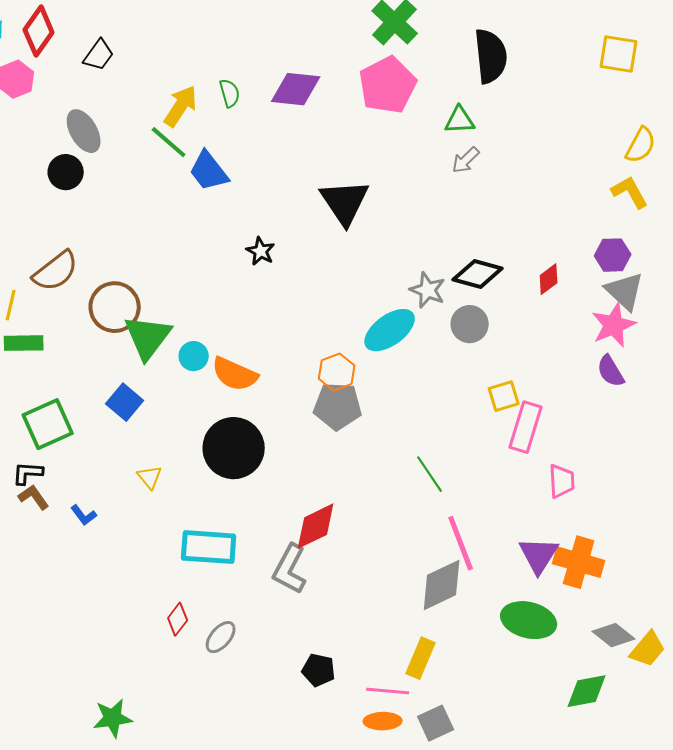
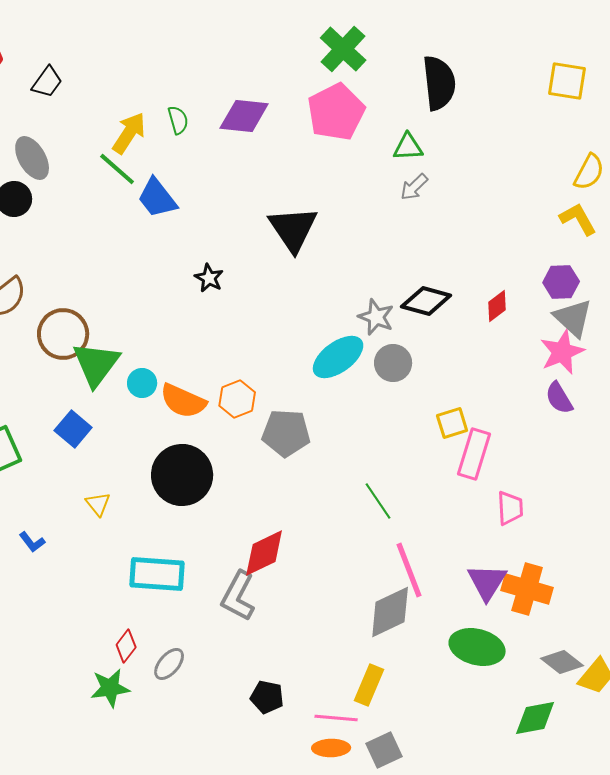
gray circle: (470, 324) -> (393, 363), moved
orange hexagon: (337, 372) -> (237, 399), moved
green star: (113, 718) -> (110, 688), moved

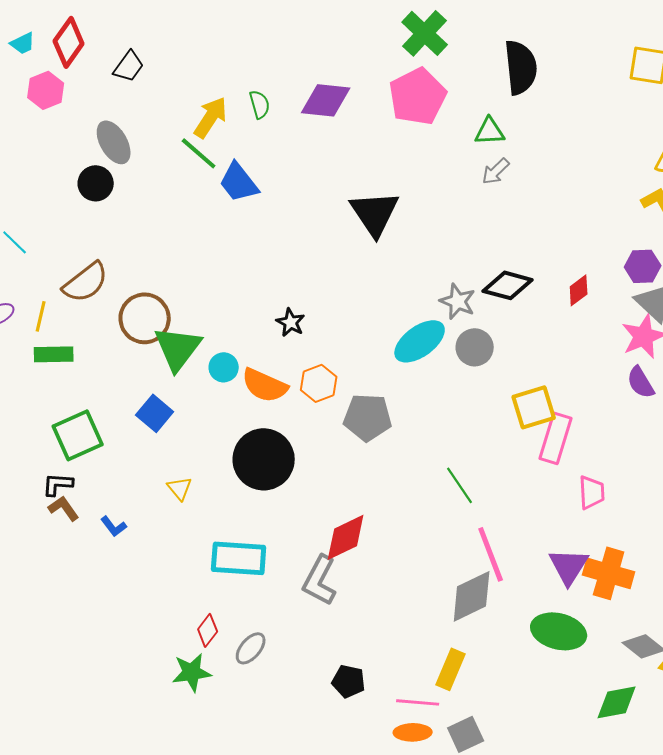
black star: (209, 278) -> (291, 322), moved
yellow square: (452, 423) -> (534, 407), size x1.4

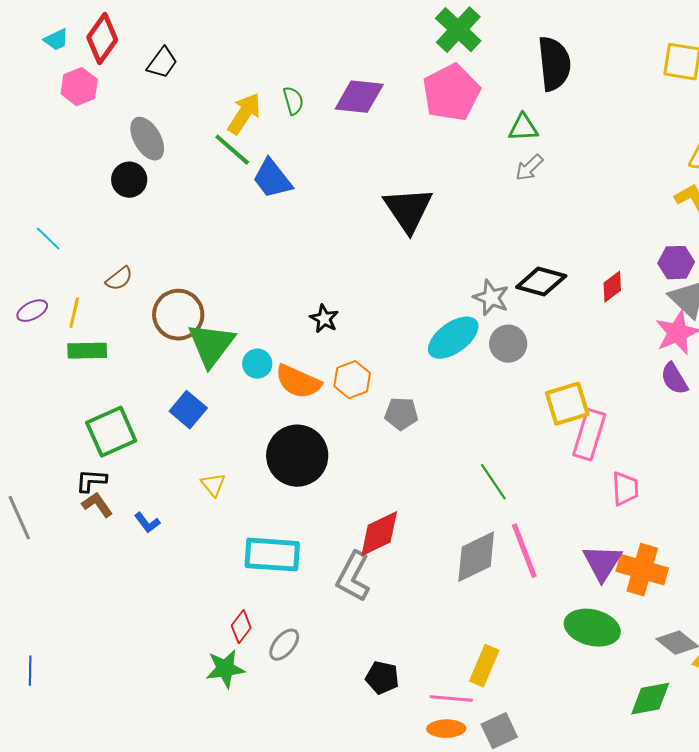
brown semicircle: (86, 282) -> (119, 279), size x0.6
gray pentagon: (368, 417) -> (401, 414), size x0.7
gray diamond: (472, 596) -> (476, 557), moved

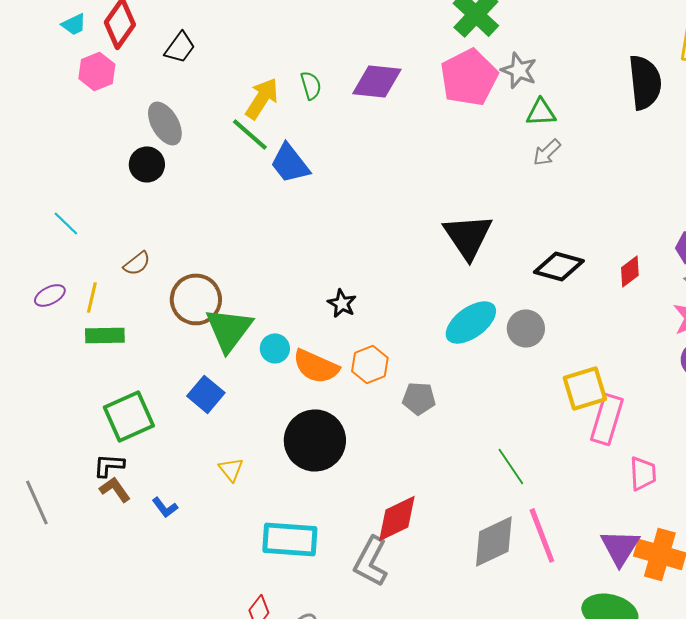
black semicircle: (554, 64) -> (645, 82), moved
black triangle: (408, 210) -> (468, 236), moved
gray star: (491, 298) -> (519, 70), moved

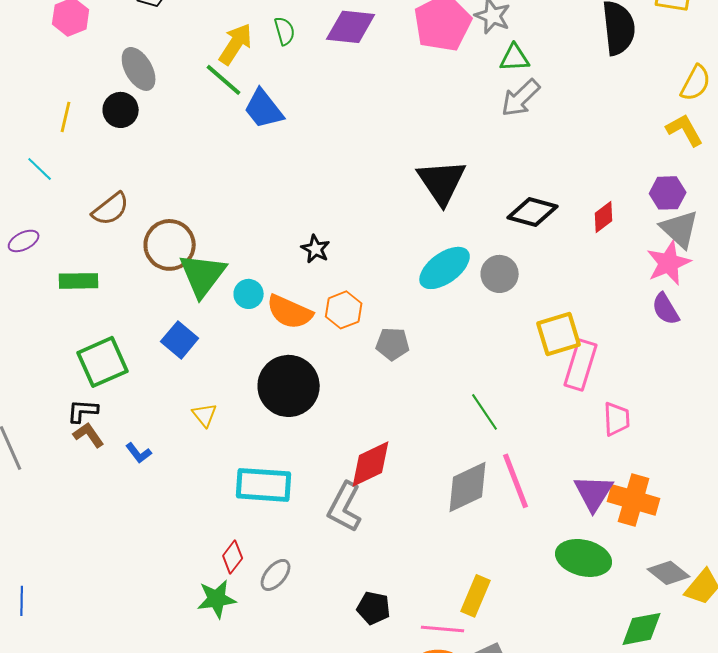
gray arrow: (547, 152) -> (521, 98), size x1.4
brown semicircle: (137, 263) -> (111, 209), size x1.4
yellow line: (92, 297) -> (66, 117), moved

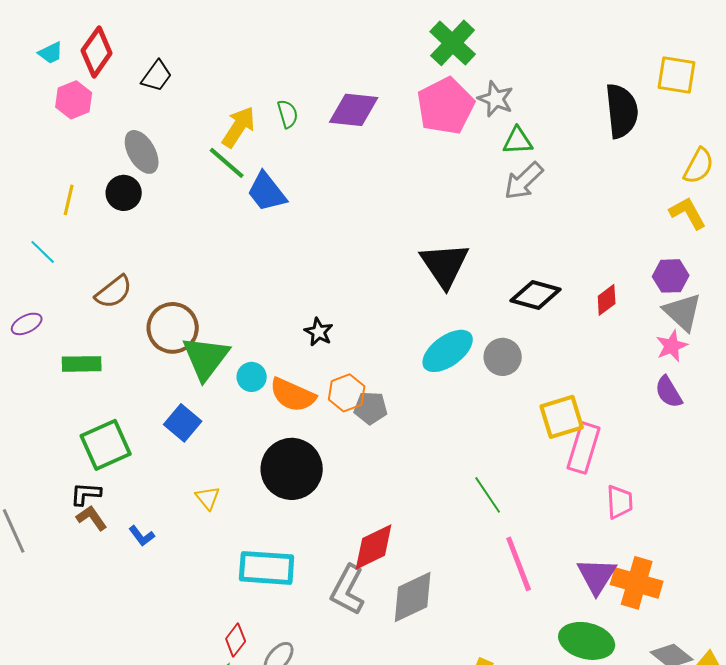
pink star: (669, 263) -> (672, 346), size x0.7
gray pentagon: (393, 344) -> (371, 408), moved
gray diamond: (468, 487) -> (413, 597), moved

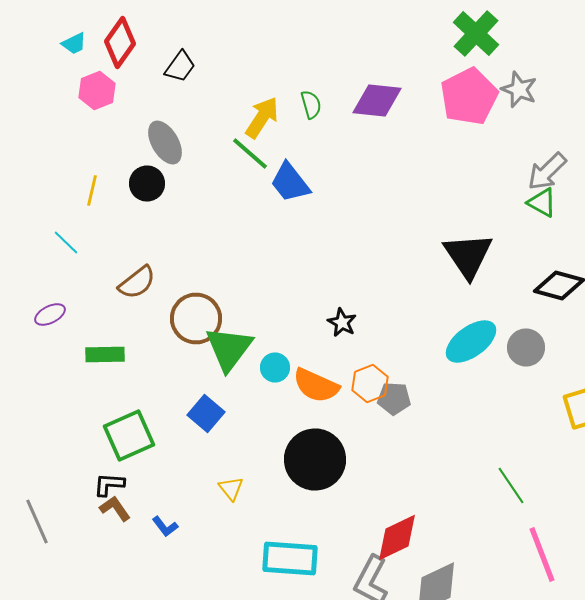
green triangle: (518, 141) -> (542, 202), moved, turned 32

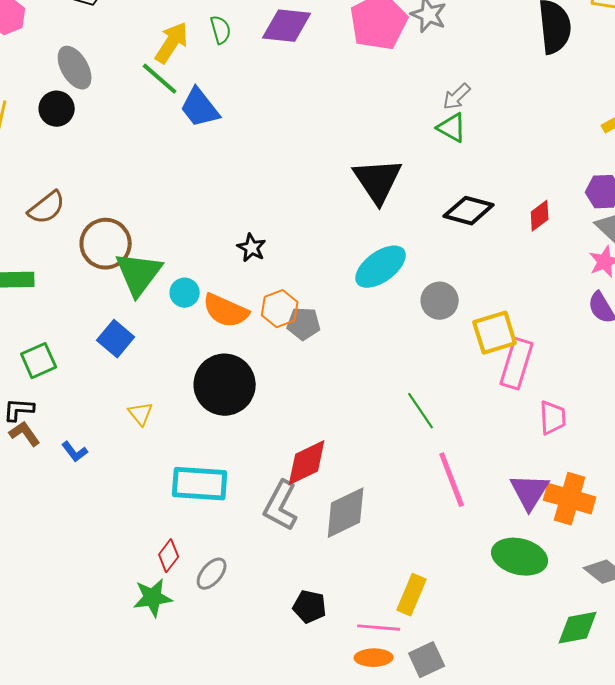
gray arrow: (547, 172) -> (457, 97), size x0.7
gray circle: (526, 348) -> (440, 301), moved
green square: (129, 436) -> (39, 361), size x0.7

